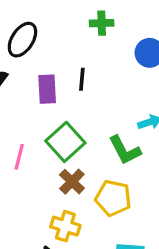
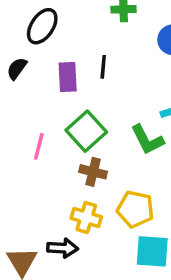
brown cross: (72, 182) -> (93, 172), turned -30
yellow pentagon: (113, 198) -> (135, 209), moved

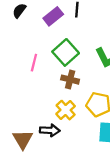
purple rectangle: (68, 77) -> (53, 16), turned 54
yellow cross: (86, 218) -> (66, 110), turned 30

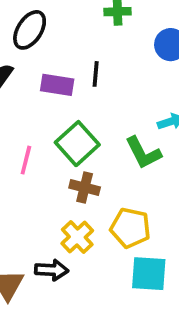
purple rectangle: (53, 16) -> (57, 85), turned 48

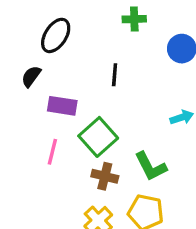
purple rectangle: (57, 85) -> (62, 106), moved
green L-shape: (143, 153) -> (151, 166), moved

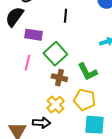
black semicircle: (31, 76) -> (14, 17), size x1.5

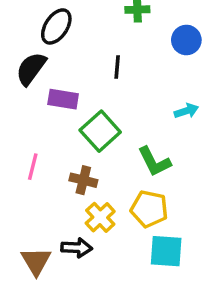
pink line: (27, 63) -> (33, 167), moved
brown cross: (59, 78) -> (83, 180), moved

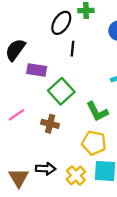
black ellipse: (56, 26) -> (61, 23), moved
pink line: (33, 167) -> (16, 115), turned 42
yellow cross: (100, 217) -> (76, 175), moved

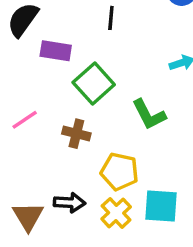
yellow pentagon: (94, 143) -> (120, 172), moved

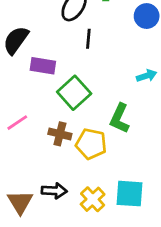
green L-shape: (149, 115) -> (120, 118), turned 52
yellow pentagon: (120, 172) -> (91, 144), moved

